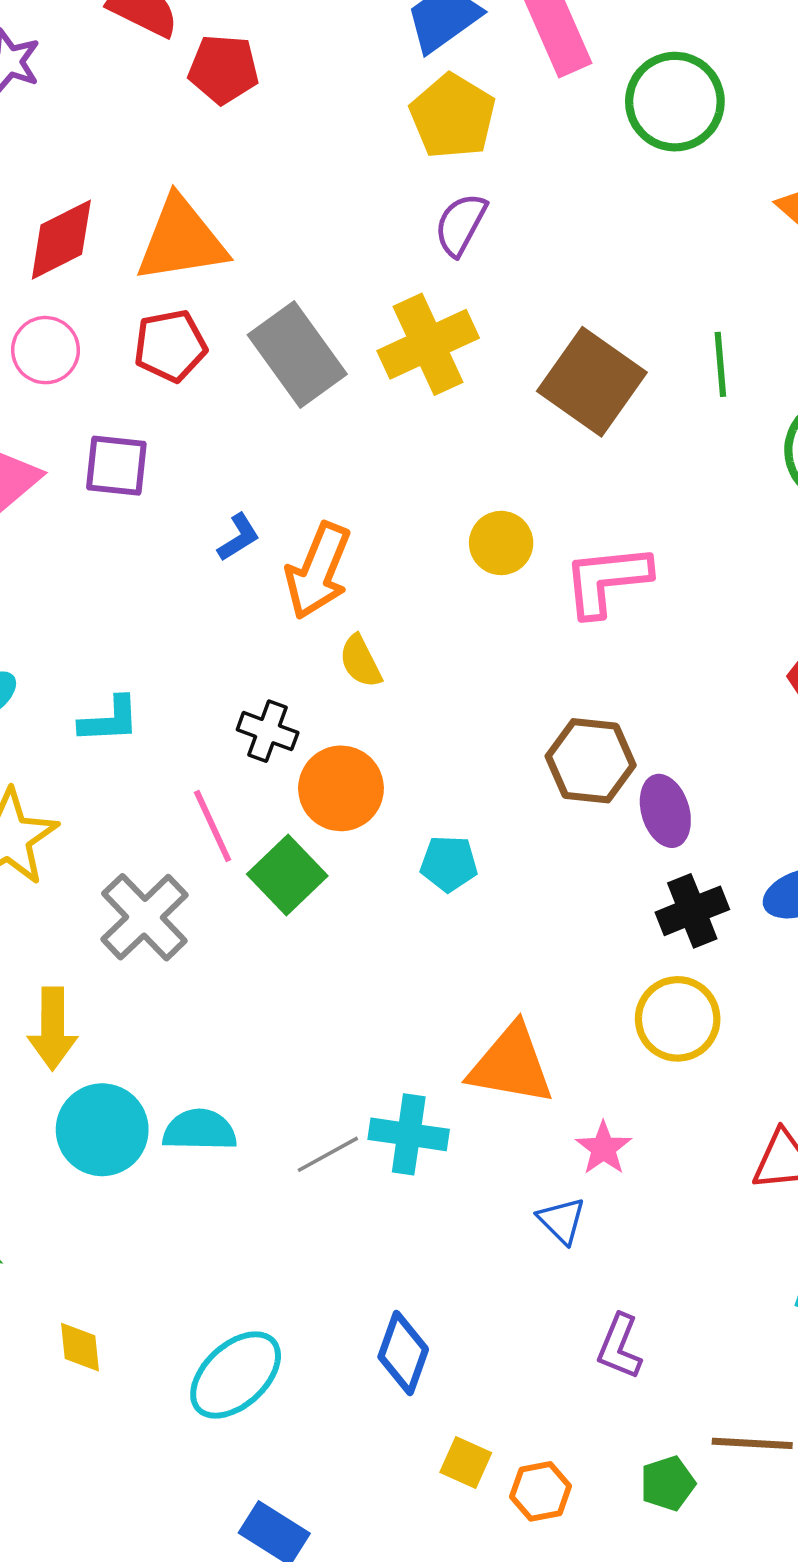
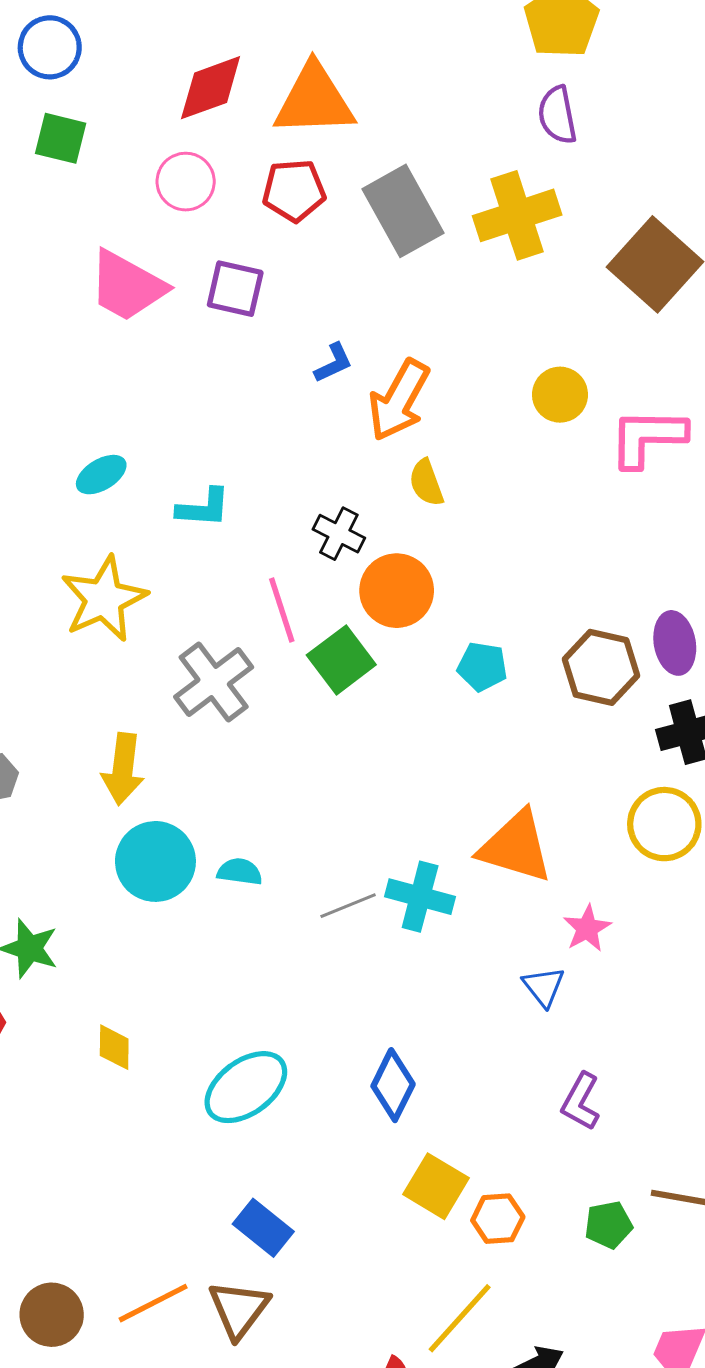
purple semicircle: (461, 224) -> (557, 115), turned -46
brown hexagon: (591, 761) -> (601, 667), moved
cyan semicircle: (200, 1130) -> (240, 872), size x0.7
yellow square: (466, 1463) -> (436, 1186), size x1.4

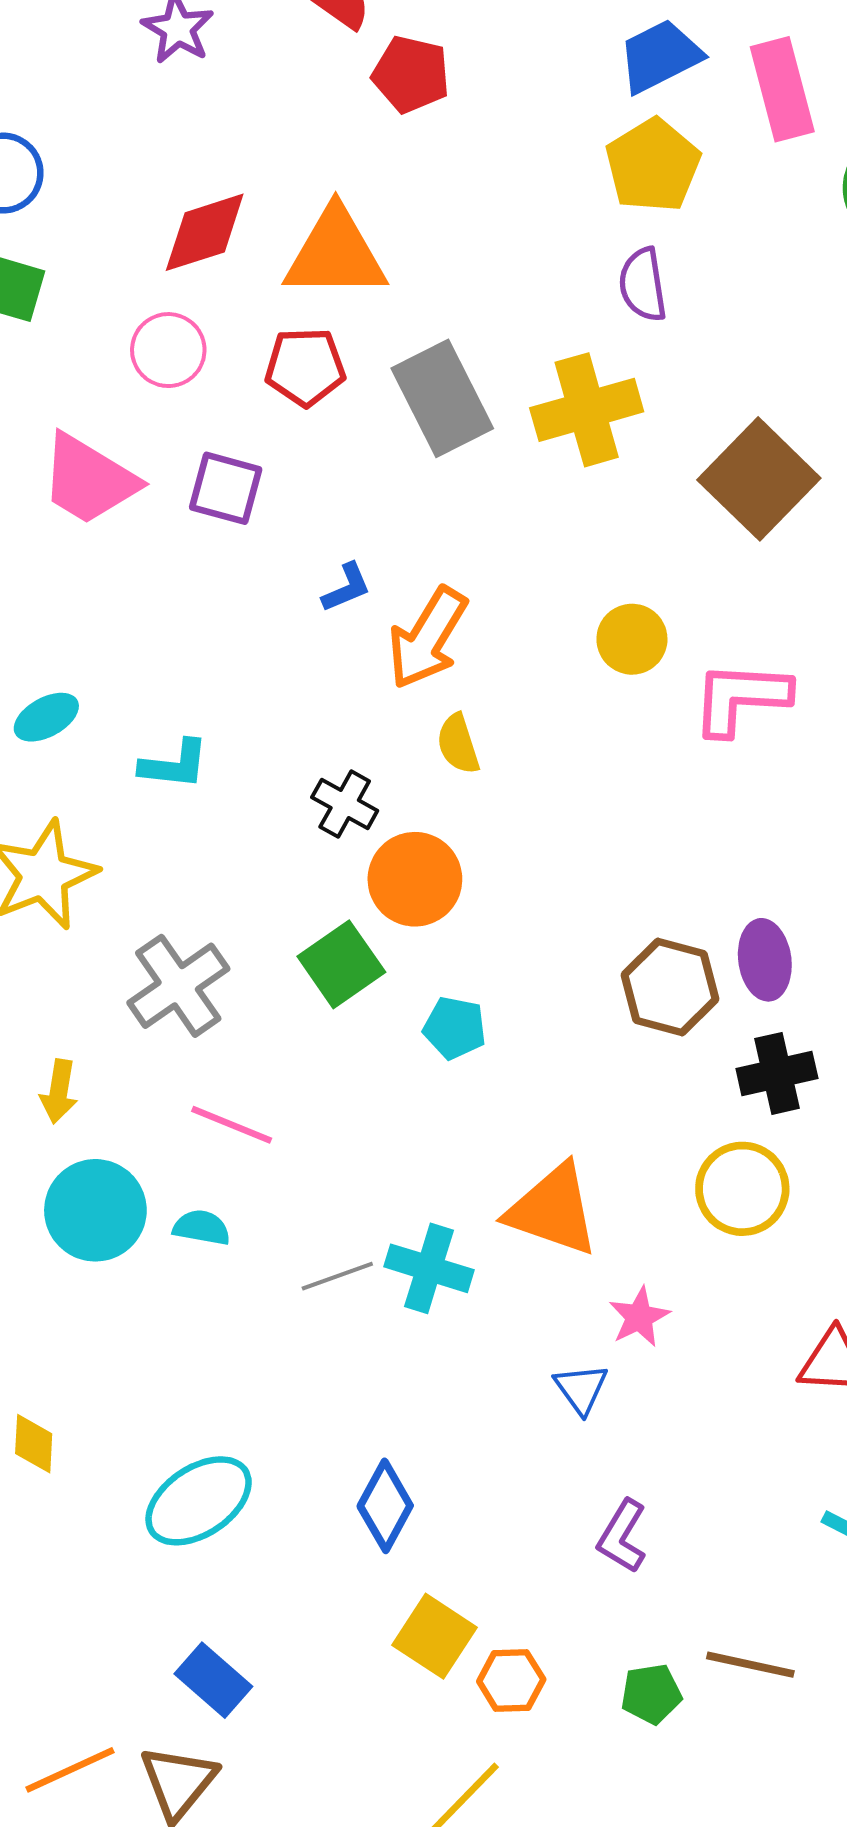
pink line: (282, 610) -> (232, 1125), moved, turned -52
cyan pentagon: (482, 667) -> (455, 1028), moved
yellow arrow: (123, 769) -> (59, 1091), size x0.7

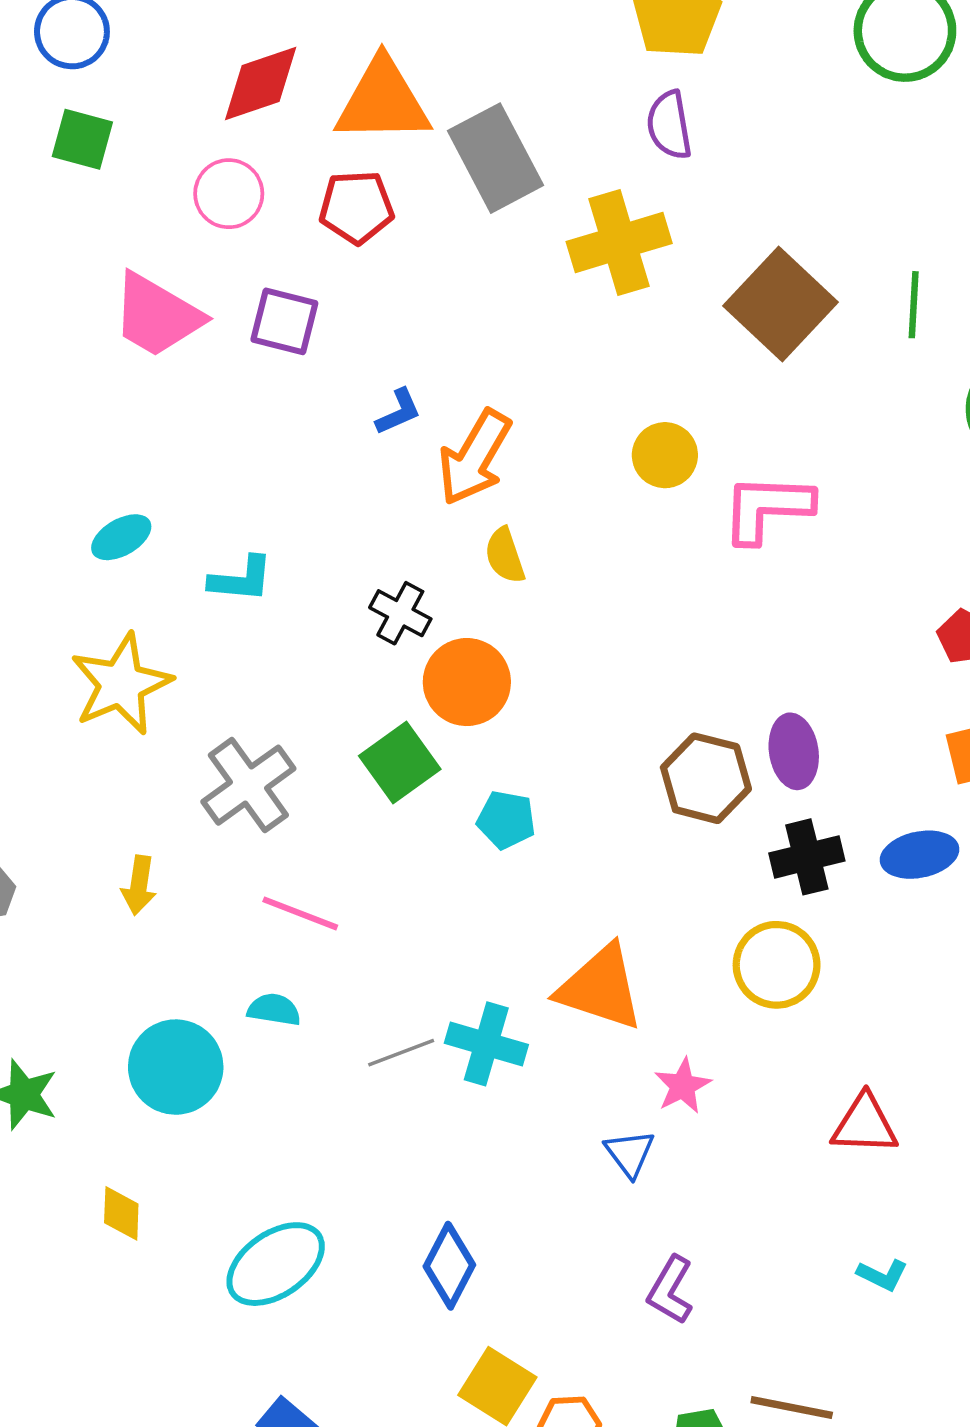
gray rectangle: (442, 398) -> (495, 158), moved
cyan circle: (95, 1210) -> (176, 1067), moved

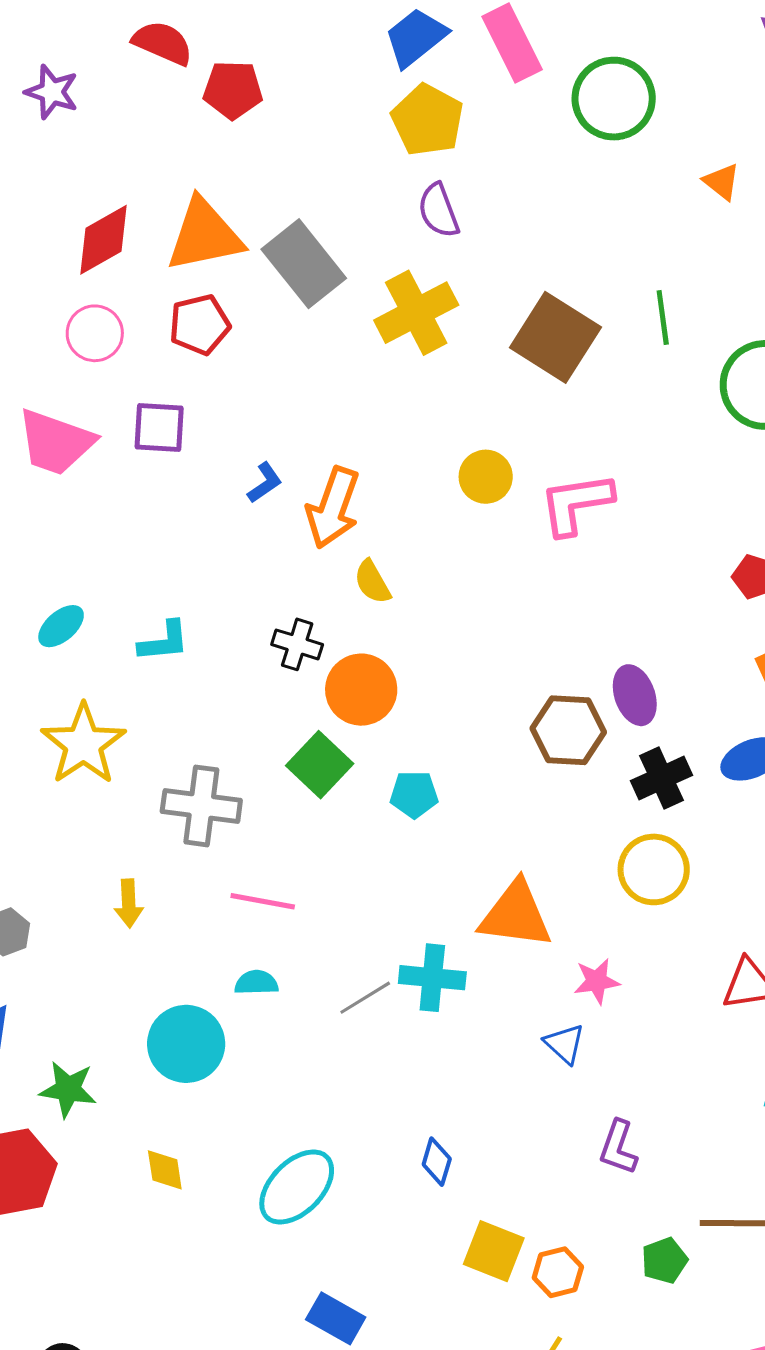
gray cross: (248, 785) -> (201, 806), turned -36
pink star: (683, 1086) -> (597, 981), turned 30
blue diamond: (449, 1266) -> (437, 1162), size x0.7

